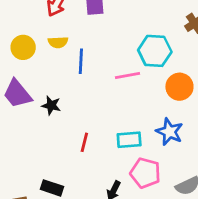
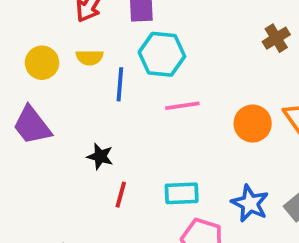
cyan hexagon: (155, 51) -> (162, 54), moved
black star: (51, 105) -> (100, 156), moved
blue star: (169, 132) -> (250, 203), moved

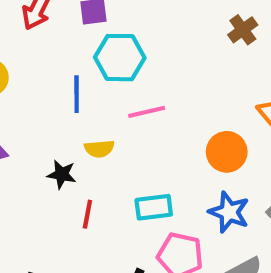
yellow semicircle: (90, 57) -> (99, 149), moved
orange circle: (253, 124) -> (227, 152), moved

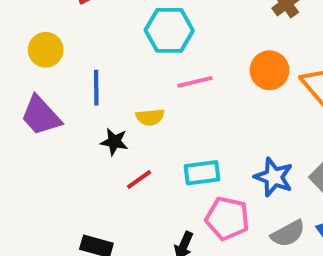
blue line: (77, 94) -> (96, 88), moved
orange circle: (227, 152) -> (269, 70), moved
red line: (87, 214) -> (139, 179), turned 44

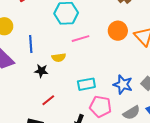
red line: (139, 179) -> (48, 100), moved

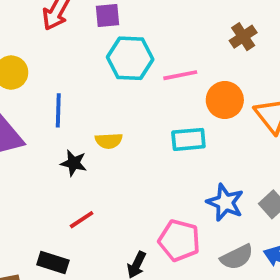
pink line: (81, 39) -> (180, 75), moved
cyan rectangle: (86, 84) -> (188, 139), moved

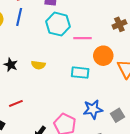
blue line: (58, 110) -> (19, 17), moved
black star: (74, 163) -> (11, 65), moved
blue star: (225, 202) -> (93, 109), turned 30

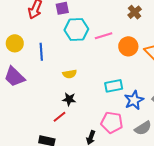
blue line: (19, 17) -> (41, 52), moved
black star: (11, 65) -> (69, 99), moved
cyan rectangle: (80, 73) -> (114, 86), moved

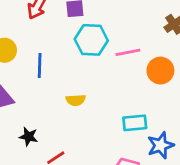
black star: (69, 99) -> (29, 137), moved

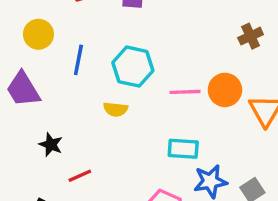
cyan hexagon: (91, 40) -> (133, 67), moved
pink line: (128, 52) -> (185, 92), moved

